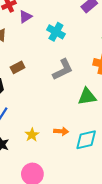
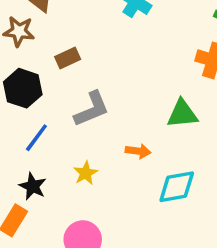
gray L-shape: (63, 70) -> (92, 109), moved
orange arrow: (61, 131) -> (138, 151), moved

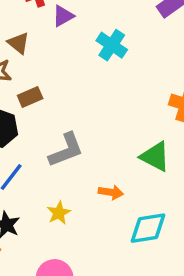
brown rectangle: (68, 58) -> (30, 97), moved
green triangle: (182, 114) -> (155, 157), turned 32

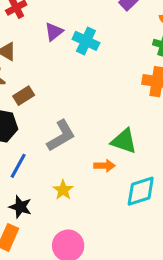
purple triangle: (63, 16) -> (54, 32), moved
green triangle: (155, 157) -> (124, 141), moved

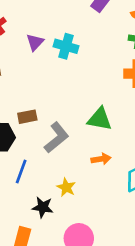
brown rectangle: (24, 96) -> (27, 117), moved, turned 30
green triangle: (124, 141) -> (100, 119), moved
black star: (20, 207) -> (43, 207), moved

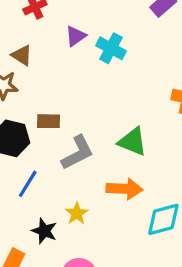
orange arrow: (101, 159) -> (124, 189), size x1.5

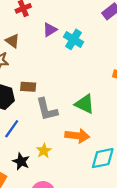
gray L-shape: (78, 153) -> (47, 109), turned 100

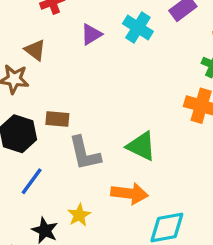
cyan cross: (73, 39) -> (138, 28), moved

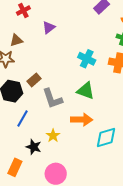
cyan cross: (138, 28) -> (87, 59), moved
brown triangle: (35, 50) -> (16, 40), turned -48
brown rectangle: (57, 119) -> (34, 80), turned -40

